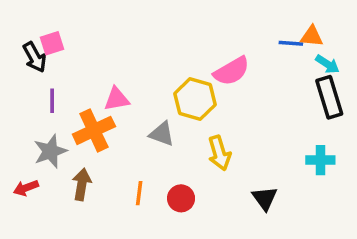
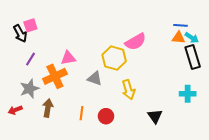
orange triangle: (312, 36) -> (178, 38), moved
blue line: (291, 43) -> (180, 25), moved
purple line: (52, 101) -> (30, 59), turned 32

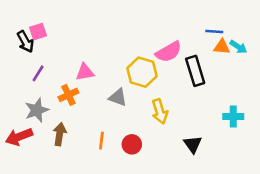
blue line: (180, 25) -> (214, 32), moved
black rectangle: (193, 57) -> (195, 71), moved
orange cross: (55, 76) -> (68, 95), size x0.7
red arrow: (15, 110) -> (19, 137), size x1.5

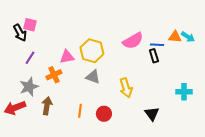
pink square: (38, 32) -> (30, 25), turned 32
blue line: (214, 32) -> (157, 45), moved
black rectangle: (195, 71) -> (154, 56), size x0.6
yellow hexagon: (142, 72) -> (92, 51), moved

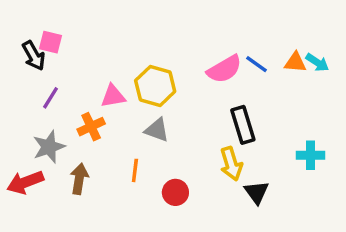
blue line: (157, 45) -> (256, 64), moved, turned 32
black rectangle: (154, 56) -> (243, 125), moved, size x1.5
yellow arrow: (126, 88) -> (231, 164), moved
orange line: (80, 111) -> (135, 170), moved

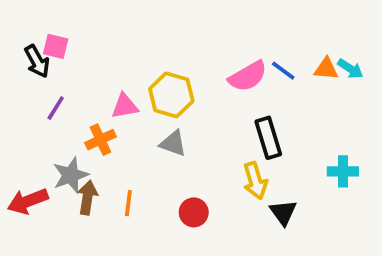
gray star: (49, 147) -> (71, 175), moved
orange line: (135, 170) -> (128, 203), moved

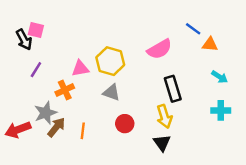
cyan arrow: (350, 69) -> (220, 77), moved
blue line: (283, 71) -> (193, 29), moved
brown arrow: (87, 197) -> (56, 127), turned 30
red circle: (194, 212) -> (125, 124), moved
black triangle: (283, 212) -> (162, 143), moved

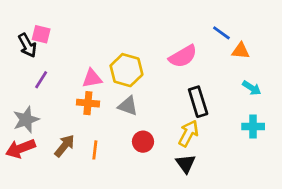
orange cross: (65, 90) -> (88, 103), moved, turned 30
gray star: (46, 113) -> (26, 120), moved
yellow arrow: (164, 116) -> (188, 133), turned -135

